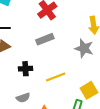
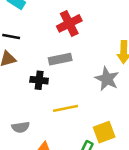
black cross: (25, 69) -> (39, 80), moved

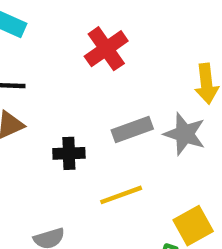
gray rectangle: (60, 59) -> (132, 129), moved

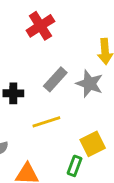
gray rectangle: (132, 129) -> (55, 79), turned -30

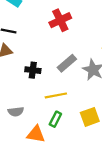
green rectangle: (75, 166) -> (55, 119), moved

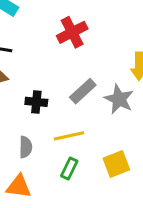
gray semicircle: (16, 112) -> (26, 147), moved, turned -80
orange triangle: (36, 134) -> (19, 186), moved

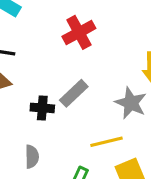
gray rectangle: (83, 91) -> (74, 93), moved
yellow line: (69, 136) -> (107, 142), moved

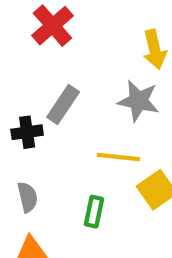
yellow line: (107, 142) -> (118, 157), turned 32

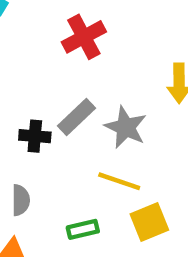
gray star: (138, 101) -> (126, 127), moved
green rectangle: (94, 212) -> (83, 229), turned 52

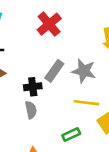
gray semicircle: (21, 200) -> (31, 110), moved

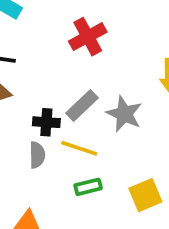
yellow line: (86, 103) -> (79, 148), moved
green rectangle: (71, 135) -> (88, 187), moved

